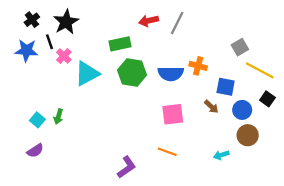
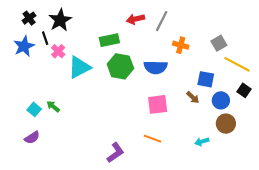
blue star: (26, 50) -> (24, 46), turned -30
orange cross: (198, 66) -> (181, 45), moved
green arrow: (58, 117) -> (53, 106), turned 112

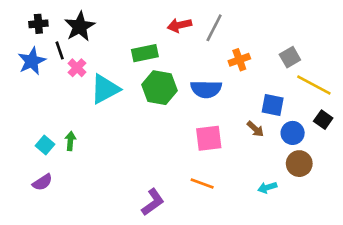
black cross: (29, 18) -> (38, 24), turned 32
orange cross: (181, 45) -> (239, 60), turned -35
green arrow: (53, 106) -> (70, 141), turned 56

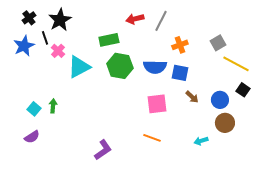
black cross: (38, 24) -> (29, 18), turned -32
blue square: (273, 105) -> (180, 73), moved
purple L-shape: (153, 202) -> (103, 150), moved

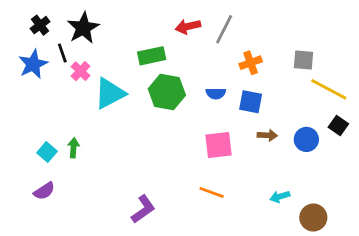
gray square: (218, 43) -> (304, 60), turned 35
blue semicircle: (155, 67) -> (216, 93), size x0.6
brown arrow: (192, 97) -> (267, 135), turned -40
brown circle: (225, 123) -> (313, 218), moved

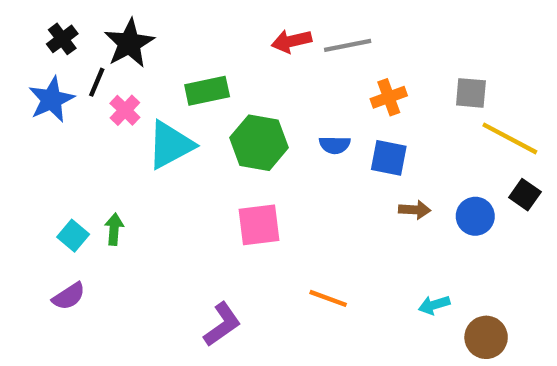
gray line: (224, 29) -> (348, 45), turned 52
black line: (62, 53) -> (97, 82), turned 42
green rectangle: (152, 56) -> (207, 91), moved
pink square: (219, 145) -> (259, 225), moved

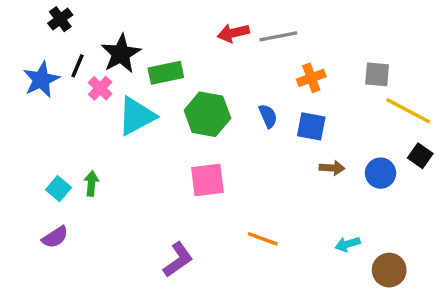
black cross: (62, 39) -> (60, 19), moved
black star: (129, 43) -> (121, 54), moved
blue semicircle: (335, 145) -> (268, 116), turned -115

